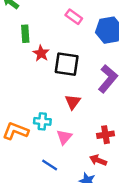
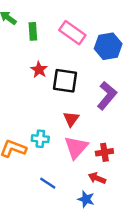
pink rectangle: (74, 17) -> (72, 33), size x1.5
green rectangle: (25, 34) -> (33, 31), moved
pink triangle: (64, 137) -> (76, 147), moved, size x1.5

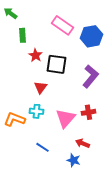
green rectangle: (33, 31) -> (22, 35), moved
red triangle: (71, 119) -> (40, 87), moved
red cross: (104, 152) -> (88, 112), moved

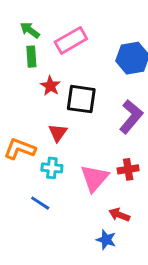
green arrow: (10, 13) -> (30, 30), moved
pink rectangle: (62, 25) -> (71, 40), moved, turned -65
orange L-shape: (14, 119) -> (20, 149), moved
blue line: (42, 147) -> (40, 203), moved

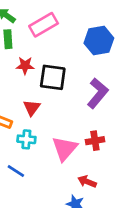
red star: (50, 86) -> (25, 66), turned -30

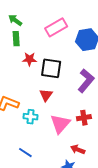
pink rectangle: (44, 25) -> (56, 27), moved
red triangle: (32, 108) -> (46, 95), moved
blue line: (16, 171) -> (25, 153), moved

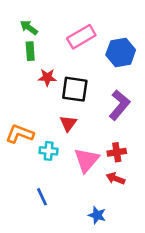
red arrow: (78, 149) -> (115, 178), moved
blue line: (25, 153) -> (42, 197), turned 32

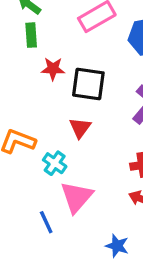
cyan cross: (49, 151) -> (55, 163), turned 30
pink triangle: (87, 160) -> (77, 197), moved

